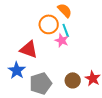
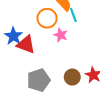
cyan line: (66, 30) -> (73, 15), moved
blue star: (17, 70) -> (13, 36), moved

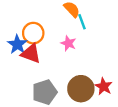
orange circle: (47, 18) -> (33, 33), moved
brown circle: (72, 77) -> (81, 89), size x1.5

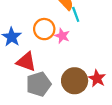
orange circle: (33, 33) -> (44, 29), moved
red triangle: (31, 54) -> (26, 62), moved

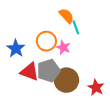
brown circle: (75, 81) -> (66, 80), moved
gray pentagon: (39, 84) -> (49, 71), moved

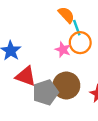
orange circle: (46, 41) -> (80, 43), moved
gray pentagon: (49, 71) -> (45, 92), moved

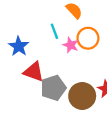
cyan line: (77, 28) -> (54, 31), moved
brown circle: (66, 85) -> (82, 96), moved

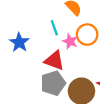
red triangle: (34, 72) -> (54, 61), moved

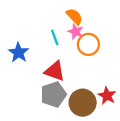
pink star: (70, 41) -> (76, 32), moved

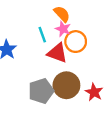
red triangle: (55, 71) -> (57, 53), moved
brown circle: (83, 103) -> (66, 85), moved

